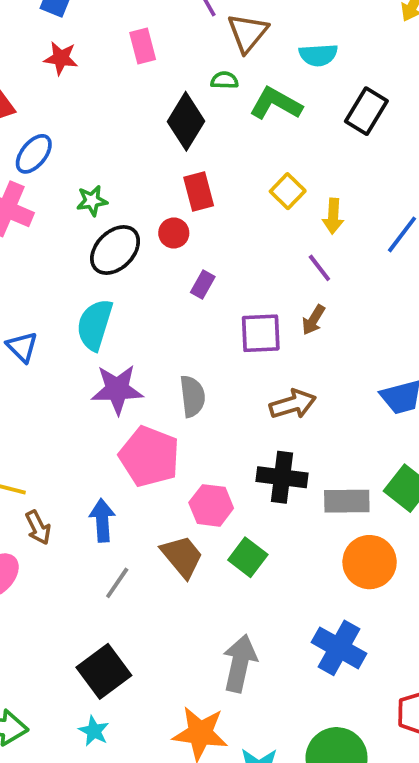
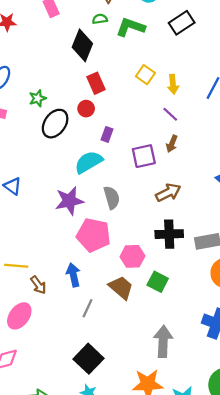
black rectangle: (366, 111) -> (182, 23), turned 35
cyan semicircle: (95, 325) -> (89, 162), moved, turned 52

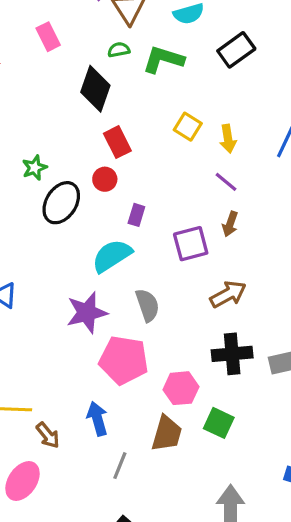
brown trapezoid: (121, 287) -> (167, 434), turned 68

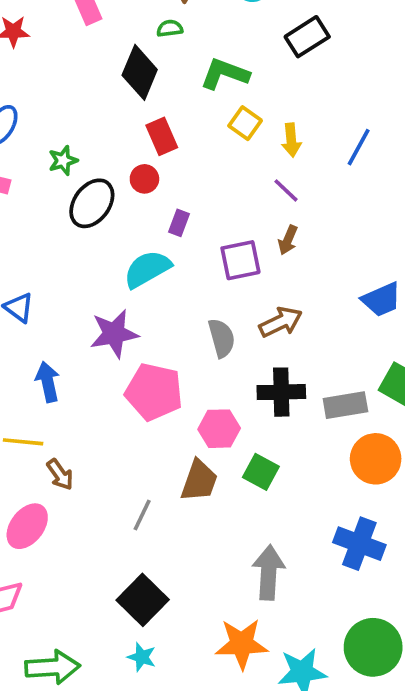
green L-shape: (163, 59) -> (225, 74), moved
gray semicircle: (147, 305) -> (222, 338), moved
blue arrow: (97, 419) -> (48, 382), moved

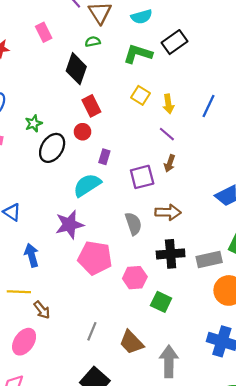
green L-shape: (225, 74) -> (138, 54), moved
brown arrow: (281, 322) -> (168, 212), turned 30
brown trapezoid: (199, 481) -> (131, 342), moved, turned 120

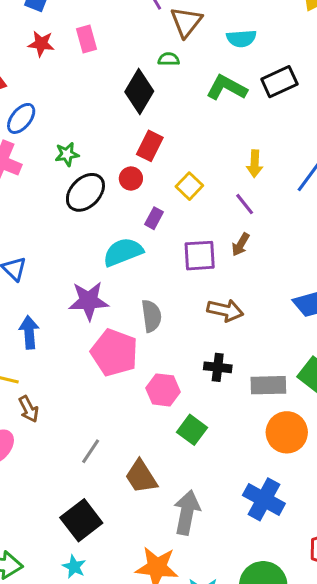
pink rectangle: (44, 32) -> (86, 39), moved
yellow square: (140, 95) -> (189, 186), moved
red rectangle: (91, 106) -> (150, 146), turned 42
gray semicircle: (133, 224) -> (151, 316), moved
black cross: (171, 254) -> (218, 367), size x0.7

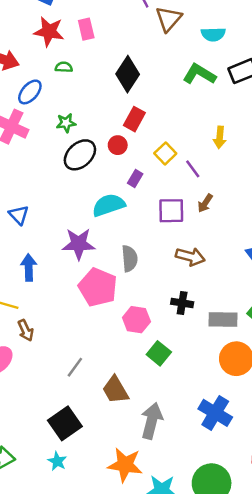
red star: (41, 44) -> (49, 31), size x1.4
green semicircle: (169, 59) -> (64, 67), moved
purple line: (245, 204) -> (193, 169), moved

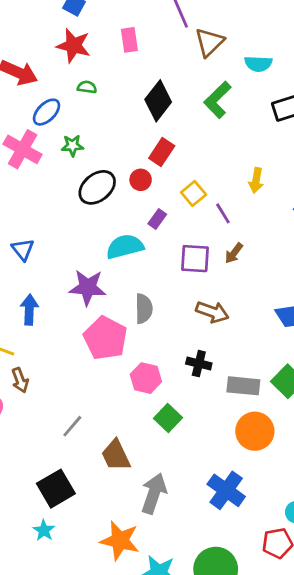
pink rectangle: (86, 29) -> (129, 40), moved
green L-shape: (199, 74) -> (218, 100), moved, turned -80
green star: (66, 123) -> (72, 146), moved

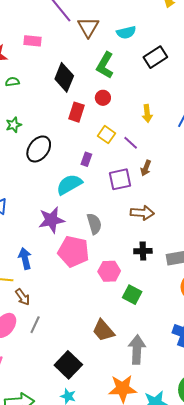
pink rectangle: (129, 40) -> (32, 41), turned -60
red circle: (141, 180) -> (103, 98), moved
blue arrow: (29, 310) -> (25, 258), moved
gray line: (72, 426) -> (35, 325), moved

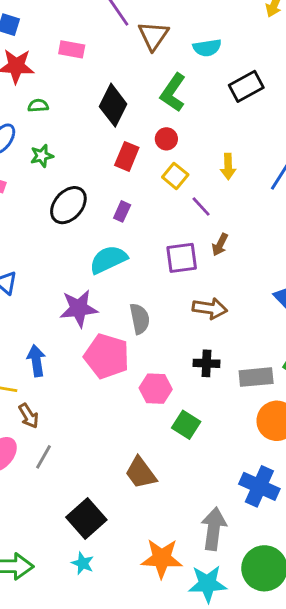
green star: (14, 125) -> (42, 156), moved
yellow square: (106, 135) -> (175, 176), moved
purple rectangle: (86, 159) -> (122, 211), moved
gray arrow: (137, 350) -> (214, 529), moved

